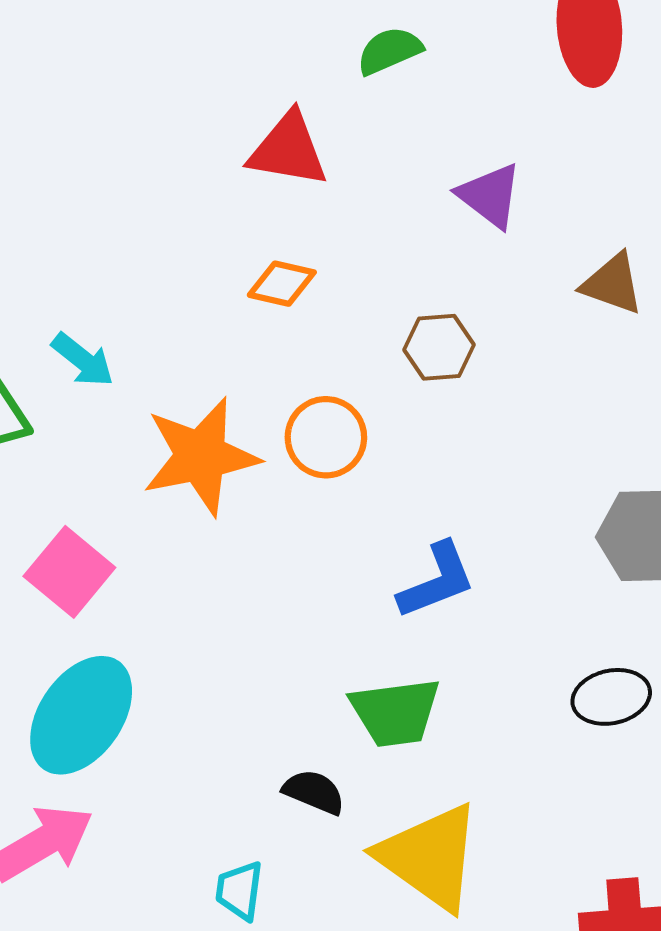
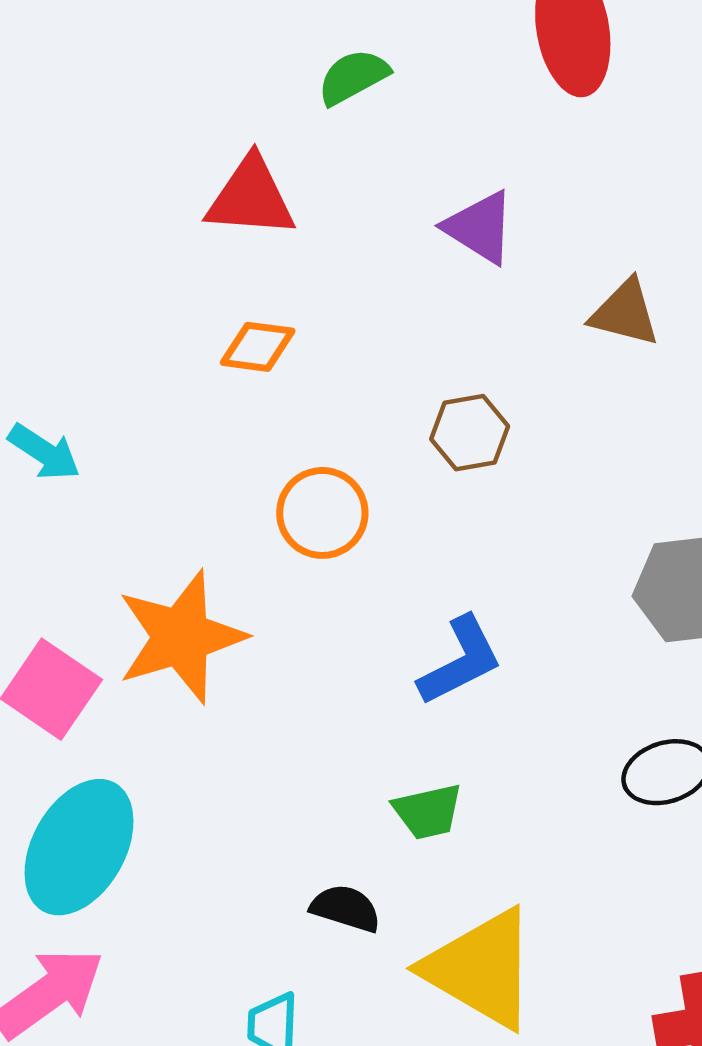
brown hexagon: (439, 347) -> (470, 433), moved
orange star: (201, 456) -> (181, 637), moved
green trapezoid: (395, 712) -> (428, 811), size x0.7

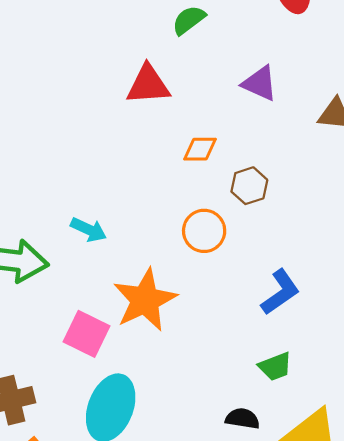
orange diamond: (258, 347) -> (200, 149), moved
brown hexagon: (470, 433) -> (249, 186), moved
cyan arrow: (44, 452) -> (89, 230), moved

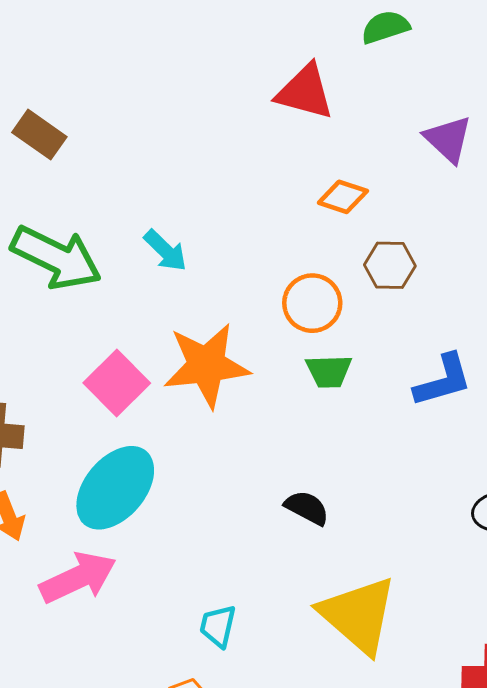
blue L-shape: (280, 292) -> (443, 380), moved
green trapezoid: (275, 366) -> (329, 371), moved
black semicircle: (242, 419) -> (307, 508), moved

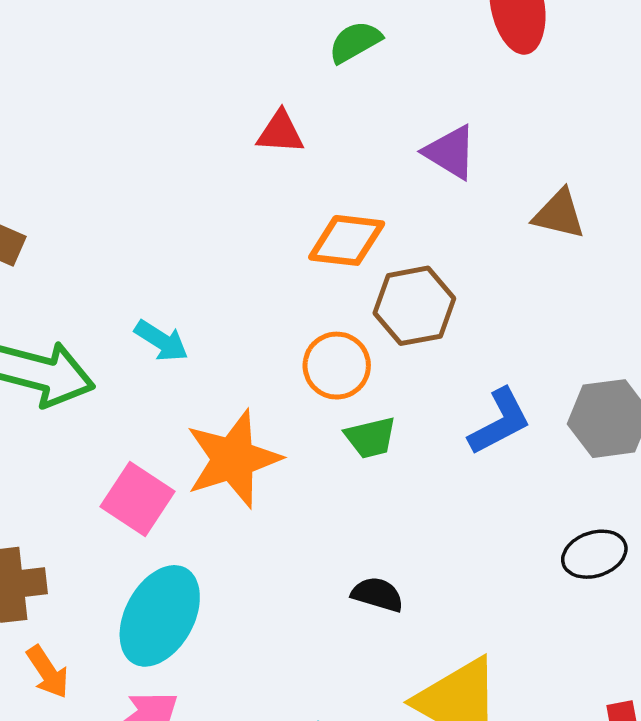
red triangle: (305, 92) -> (280, 132), size x0.7
orange diamond: (343, 197) -> (347, 240), size x1.4
brown hexagon: (390, 265) -> (414, 306), size x1.4

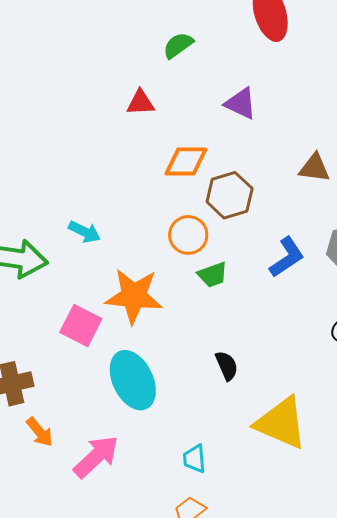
brown triangle: (559, 214) -> (314, 168), moved
orange star: (233, 459) -> (134, 296), turned 30
black semicircle: (377, 594) -> (227, 366), turned 56
cyan ellipse: (160, 616) -> (133, 380), moved, turned -48

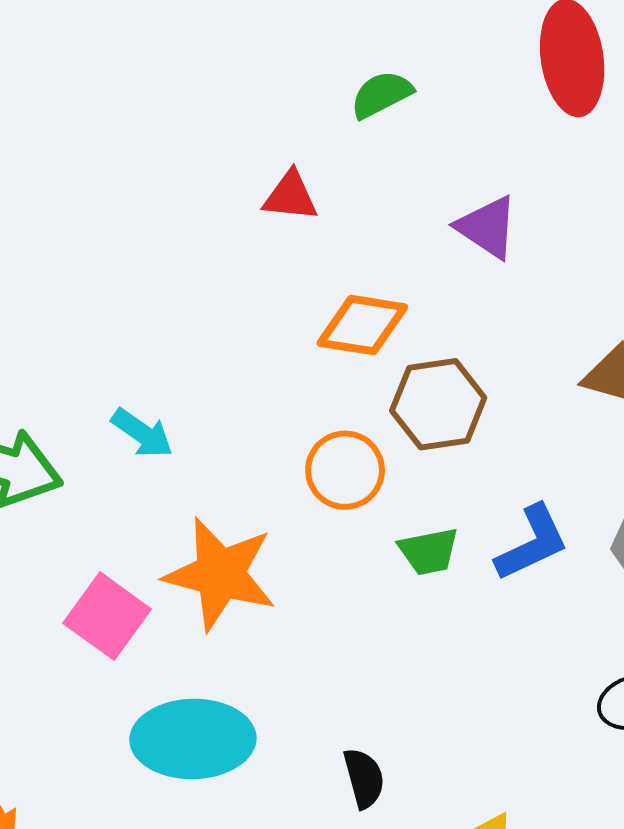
green trapezoid: (213, 275) -> (429, 551), moved
black semicircle: (227, 366) -> (364, 778), moved
cyan ellipse: (133, 380) -> (193, 739), turned -74

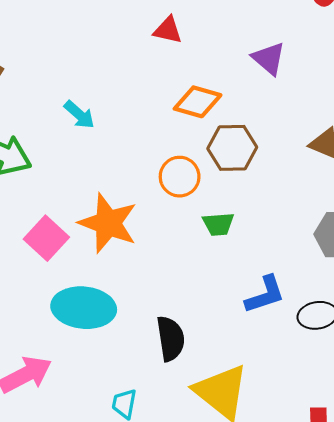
cyan arrow: (142, 433) -> (79, 115), moved
blue L-shape: (532, 543) -> (265, 295), moved
black semicircle: (364, 778) -> (171, 339), size x1.4

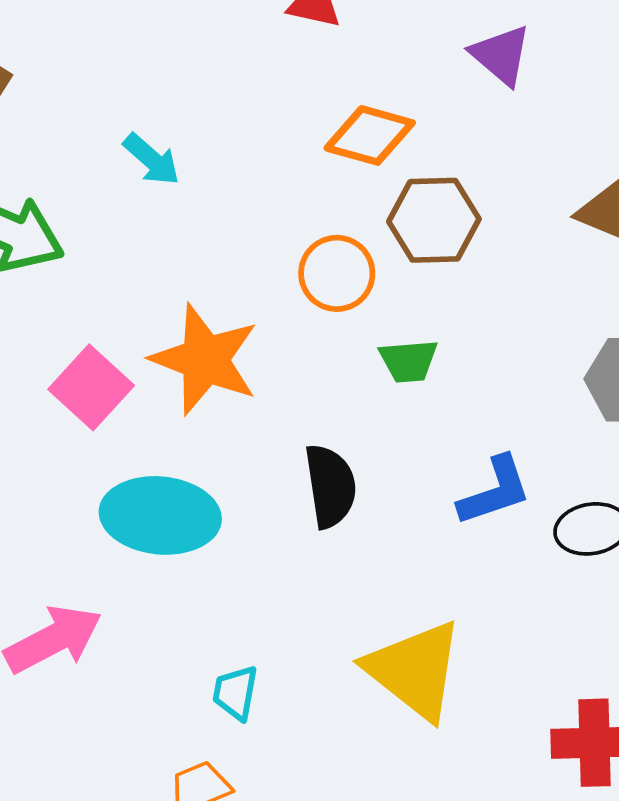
black semicircle: (171, 339) -> (330, 486), moved

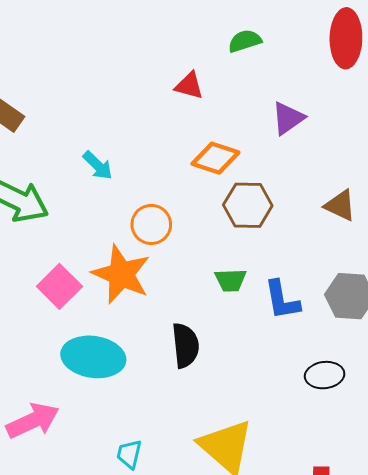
purple triangle: (501, 55) -> (288, 118), turned 42
orange circle: (337, 273) -> (151, 224), moved
blue L-shape: (495, 491) -> (282, 300), moved, turned 96

